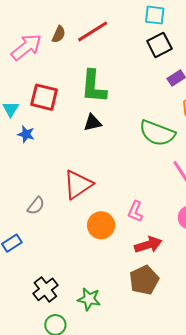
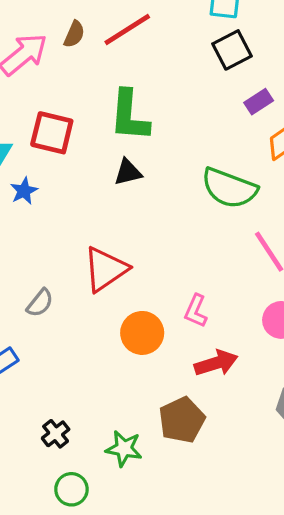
blue star: (26, 134) -> (24, 191), turned 30
brown pentagon: (144, 280) -> (182, 420), moved
black cross: (45, 289) -> (56, 434), size x0.7

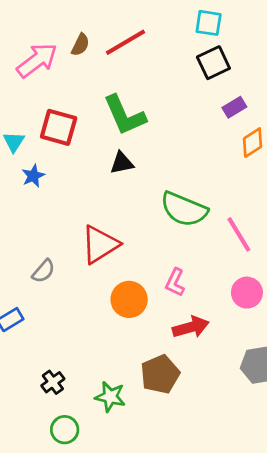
green L-shape: (129, 116) -> (125, 115), turned -30
green semicircle: (229, 188) -> (184, 209), moved

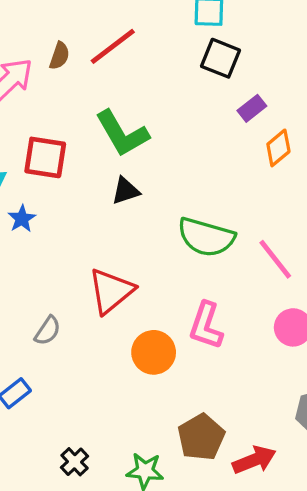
black square: (213, 63) -> (221, 58), turned -36
pink L-shape: (175, 282) -> (206, 326), size x1.4
red arrow: (191, 327) -> (254, 460), moved

